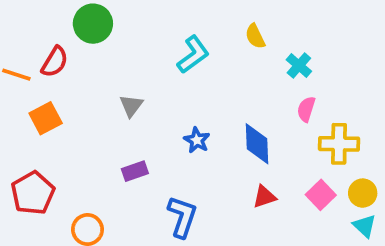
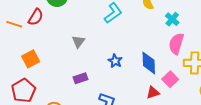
pink semicircle: (306, 109) -> (176, 44), size x1.5
orange square: (46, 118) -> (31, 59), moved
pink square: (321, 195) -> (170, 79), moved

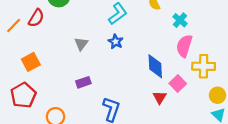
orange line: (14, 24) -> (14, 26), turned -63
blue star: (115, 61) -> (116, 42), moved
red triangle: (153, 93) -> (160, 97), turned -40

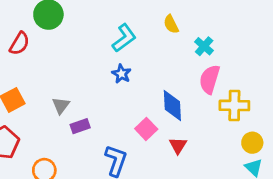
gray triangle: (81, 44) -> (61, 105), moved
pink square: (178, 83) -> (146, 129), moved

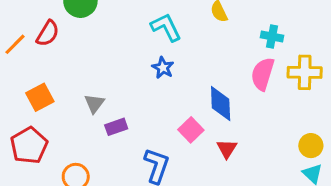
cyan L-shape: (124, 38) -> (166, 27), turned -80
cyan cross: (204, 46) -> (272, 37), moved, turned -30
yellow cross: (234, 105) -> (305, 72), moved

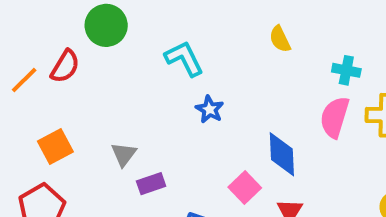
cyan L-shape: (166, 27) -> (184, 59), moved

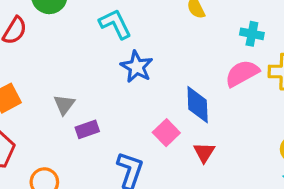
blue star: (210, 109) -> (137, 67), size x1.4
pink semicircle: (335, 117) -> (242, 73), turned 44

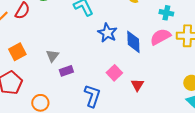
blue star: (137, 67) -> (107, 33), moved
blue diamond: (198, 105) -> (133, 42), moved

